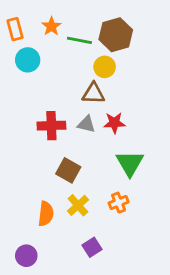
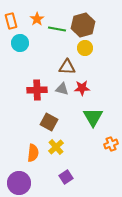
yellow circle: (105, 67) -> (85, 48), moved
orange cross: (119, 203) -> (111, 144), moved
purple circle: (26, 256) -> (19, 183), size x1.5

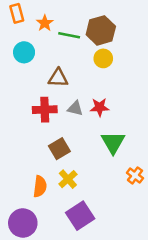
orange rectangle: (11, 21) -> (17, 13), moved
brown triangle: (67, 67) -> (58, 78), moved
brown square: (49, 122) -> (59, 149), turned 30
orange cross: (111, 144) -> (135, 175), turned -32
purple square: (66, 177) -> (80, 216), size x1.6

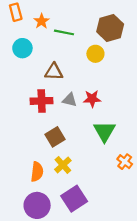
brown hexagon: (101, 30) -> (110, 28), moved
purple circle: (23, 223) -> (37, 205), moved

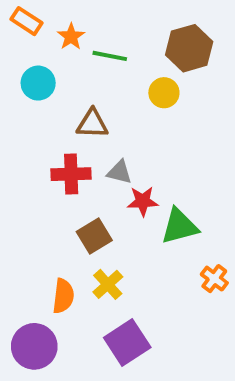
orange rectangle: (16, 12) -> (26, 21), turned -42
red star: (92, 99) -> (143, 201), moved
green triangle: (104, 131) -> (179, 226), turned 45
purple circle: (37, 205) -> (34, 346), moved

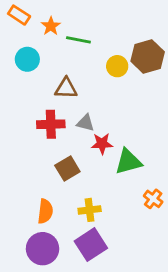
brown hexagon: (189, 48) -> (148, 57), moved
yellow cross: (108, 284) -> (90, 210), moved, turned 35
purple circle: (34, 346) -> (43, 249), moved

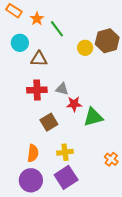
green line: (78, 40) -> (57, 29), turned 42
brown triangle: (66, 88) -> (39, 59), moved
orange cross: (153, 199) -> (111, 159), moved

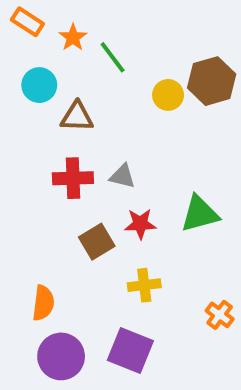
red star: (74, 104) -> (140, 224), moved
green triangle: (93, 117) -> (200, 214), moved
yellow cross: (65, 152) -> (144, 285), moved
orange semicircle: (33, 153) -> (43, 303), moved
purple square: (66, 177) -> (130, 351), turned -35

